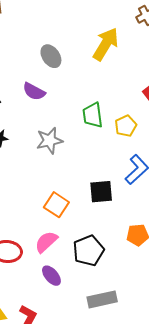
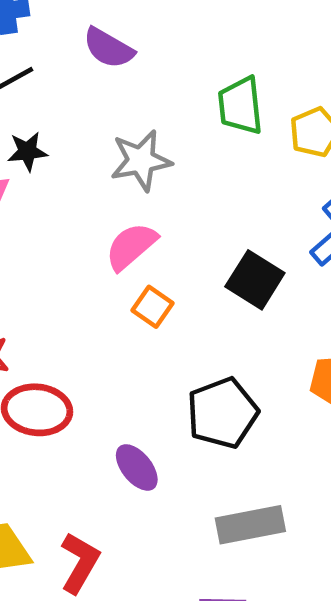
black square: (101, 192) -> (255, 280), turned 35
orange square: (56, 205) -> (152, 307), size x0.7
pink semicircle: (46, 242) -> (131, 246), moved

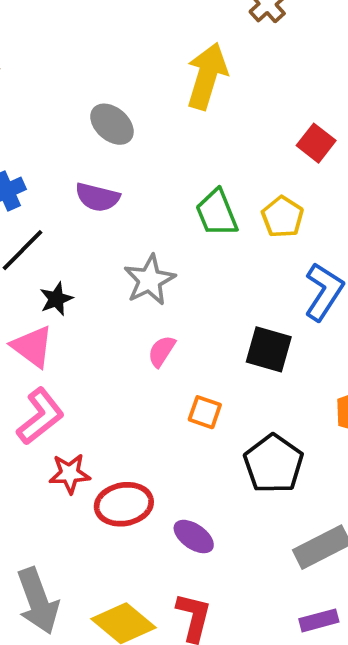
pink semicircle: (131, 246) -> (162, 351), size x0.7
orange square: (152, 307) -> (205, 412), moved
purple ellipse: (137, 467) -> (194, 537), moved

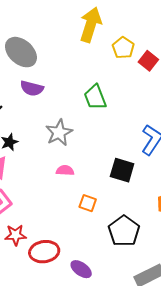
gray ellipse: (112, 124) -> (21, 52), moved, size x1.4
yellow pentagon: (283, 217) -> (123, 48), moved
pink semicircle: (162, 351) -> (65, 170), turned 60

